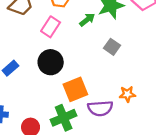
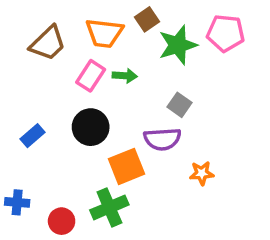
green arrow: (87, 20) -> (125, 76), moved, turned 42
purple semicircle: (100, 108) -> (162, 139), moved

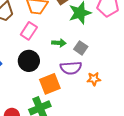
green arrow: (125, 76) -> (59, 43), moved
orange star: (202, 173) -> (94, 79), moved

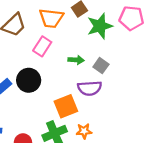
black circle: (29, 61) -> (29, 80), moved
orange star: (94, 79) -> (84, 131), moved

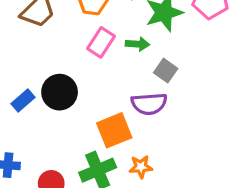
pink rectangle: (42, 46) -> (101, 42), moved
green arrow: (76, 60) -> (137, 44), moved

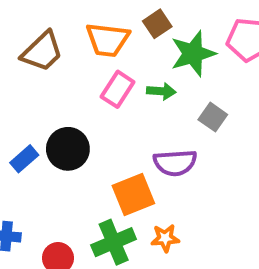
gray square: (166, 71) -> (213, 117), moved

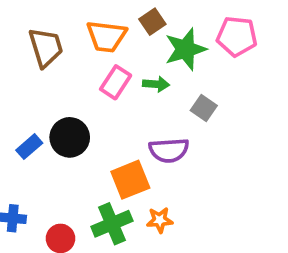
brown trapezoid: (42, 52) -> (46, 47), turned -63

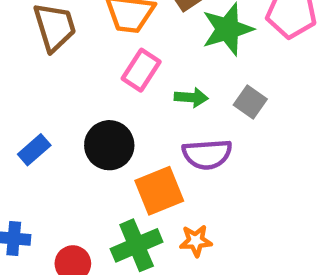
green arrow: (156, 84) -> (191, 97), moved
black circle: (70, 137) -> (109, 145), moved

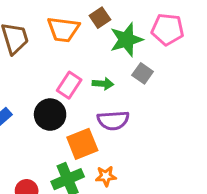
pink rectangle: (141, 70) -> (69, 85), moved
gray square: (250, 102) -> (143, 73), moved

